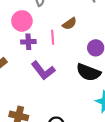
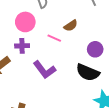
pink line: (53, 37) -> (54, 38), turned -64
purple cross: (28, 42) -> (22, 46), moved

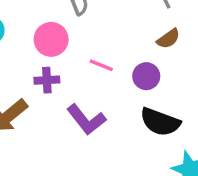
brown semicircle: (71, 26) -> (168, 39), moved
purple circle: (95, 49) -> (146, 76), moved

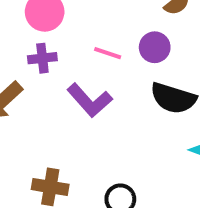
pink line: (101, 65) -> (108, 53), moved

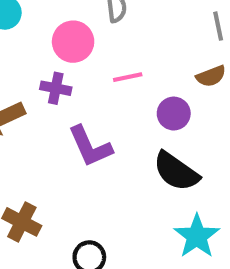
pink line: (108, 53) -> (128, 77), moved, turned -48

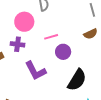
purple circle: (174, 114) -> (63, 52), moved
black semicircle: (176, 171) -> (77, 80), turned -90

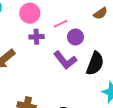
purple cross: (18, 44) -> (36, 37), moved
purple L-shape: (36, 71) -> (65, 60), moved

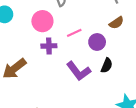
purple circle: (75, 37) -> (97, 42), moved
black semicircle: (95, 63) -> (107, 65), moved, size x0.6

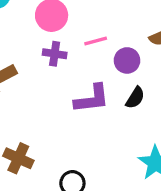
purple L-shape: (79, 71) -> (92, 99), turned -70

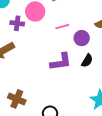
purple cross: (55, 54) -> (17, 23), moved

